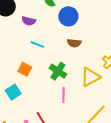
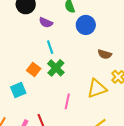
brown semicircle: (74, 43) -> (105, 54), moved
cyan line: (37, 44) -> (50, 47), turned 40
green cross: (58, 71) -> (56, 68), moved

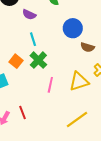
blue circle: (86, 25) -> (73, 28), moved
pink line: (67, 101) -> (50, 85), moved

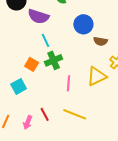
purple semicircle: (29, 14) -> (38, 16), size x1.5
green cross: (38, 60) -> (54, 60), turned 30
yellow line: (77, 120) -> (75, 114), moved, turned 65

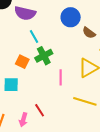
brown semicircle: (100, 41) -> (89, 33), turned 32
cyan square: (19, 86) -> (11, 85), turned 35
yellow line: (75, 114) -> (85, 101), moved

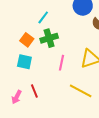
cyan line: (34, 36) -> (43, 17), turned 56
cyan square: (11, 85) -> (24, 62), moved

